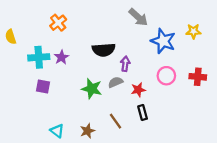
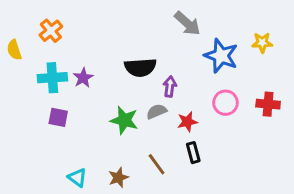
orange cross: (58, 23) -> (51, 31), moved

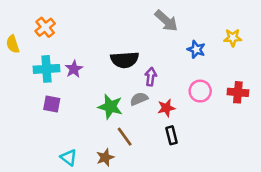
blue star: (221, 56) -> (196, 49), size x0.6
brown line: (157, 164) -> (125, 137), moved

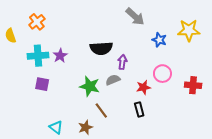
yellow star: (233, 38) -> (189, 30), size x1.5
red cross: (238, 92) -> (193, 85), moved
red star: (166, 108) -> (143, 87), moved

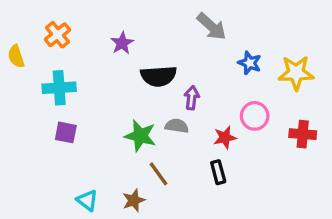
yellow star: (189, 30) -> (296, 73), moved
purple star: (60, 56) -> (122, 43), moved
gray semicircle: (113, 80) -> (177, 126), turned 32

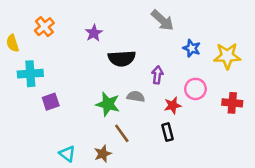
cyan cross: (59, 88) -> (30, 74), moved
purple arrow: (192, 98) -> (157, 75), moved
purple square: (66, 132) -> (51, 102), turned -30

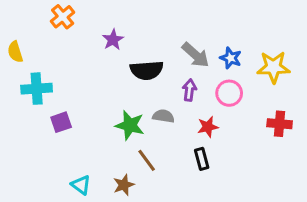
gray arrow: (162, 20) -> (196, 55), moved
orange cross: (44, 27) -> (63, 17), moved
pink circle: (195, 89) -> (229, 93), moved

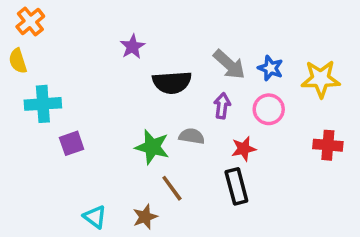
orange cross: (63, 17) -> (30, 21), moved
black rectangle: (202, 159) -> (236, 186), size x1.4

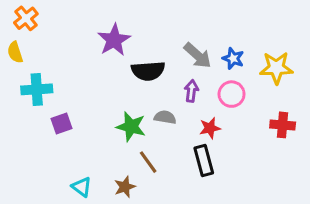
purple star: (133, 47) -> (114, 40), size x1.5

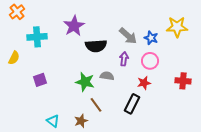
yellow semicircle: (15, 52) -> (14, 58), moved, turned -136
yellow star: (276, 68) -> (177, 27), moved
cyan cross: (37, 89) -> (37, 37), moved
red star: (210, 128) -> (144, 83), moved
black rectangle: (204, 161) -> (132, 104), turned 42

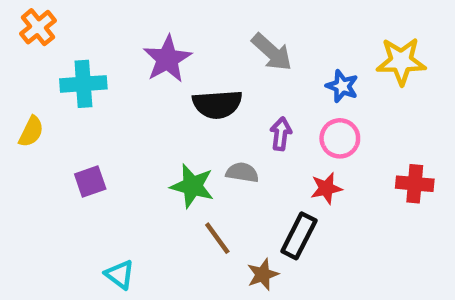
gray arrow: (128, 36) -> (272, 52), moved
brown star: (81, 121) -> (263, 275), moved

